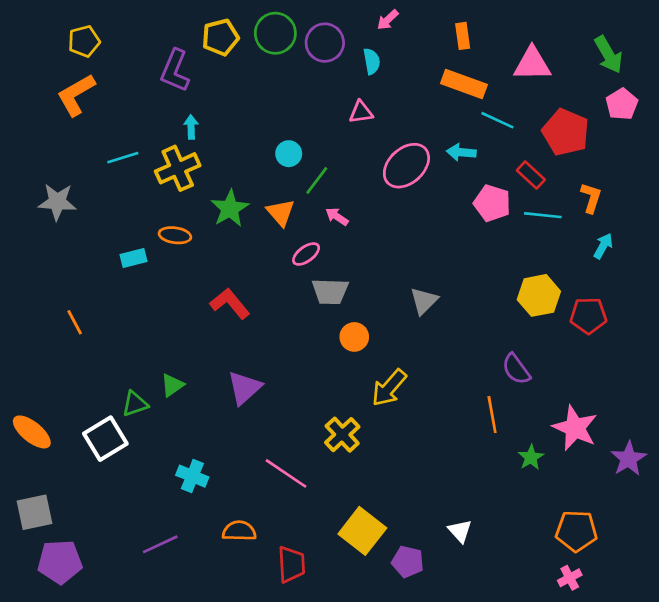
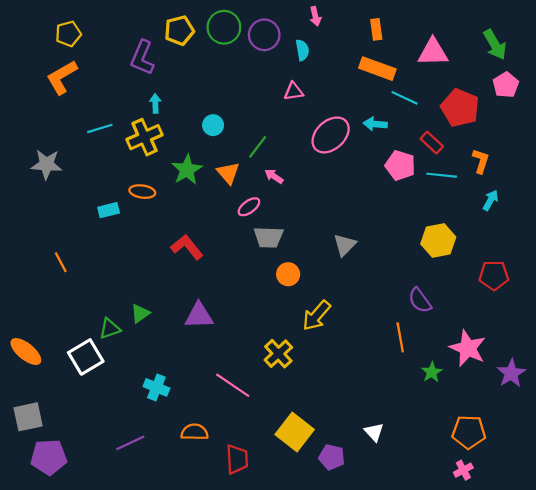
pink arrow: (388, 20) -> (315, 16), turned -60
cyan circle: (289, 154) -> (213, 125), moved
red pentagon: (588, 316) -> (494, 275), moved
purple triangle: (245, 388) -> (199, 316), turned 40

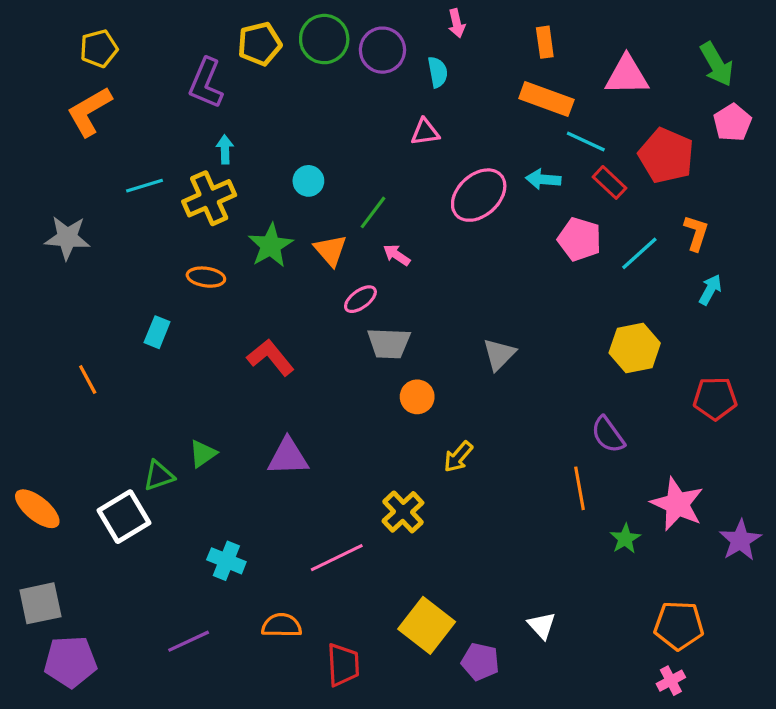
red rectangle: (432, 143) -> (609, 182), moved
cyan line: (442, 175) -> (639, 253), turned -48
cyan rectangle: (109, 210) -> (157, 332), moved, turned -54
yellow arrow: (316, 316) -> (458, 457), size x0.7
pink line: (233, 385) -> (337, 558), turned -60

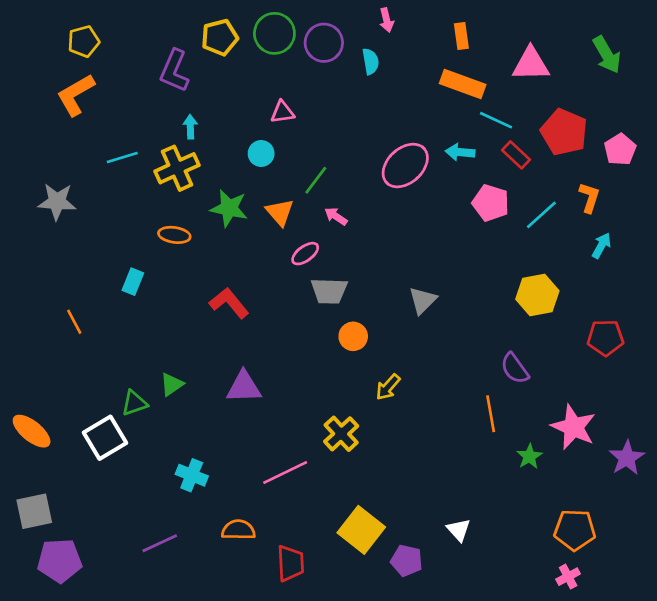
pink pentagon: (732, 123) -> (620, 149), moved
pink triangle: (425, 132) -> (282, 112), moved
green star: (271, 246) -> (229, 208), turned -30

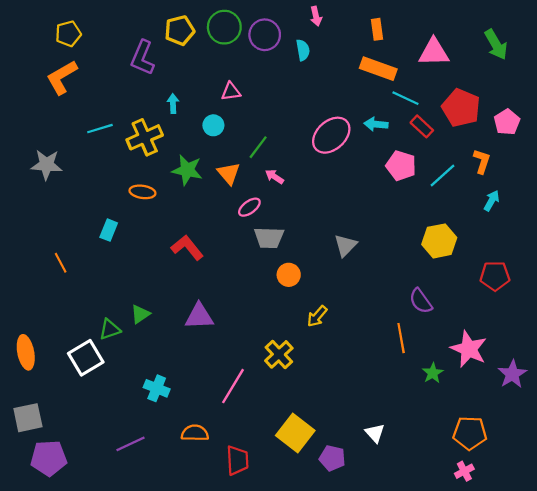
cyan arrow: (190, 127) -> (173, 104), moved
orange ellipse: (32, 431) -> (26, 352), turned 40
pink line: (285, 472) -> (233, 386), turned -33

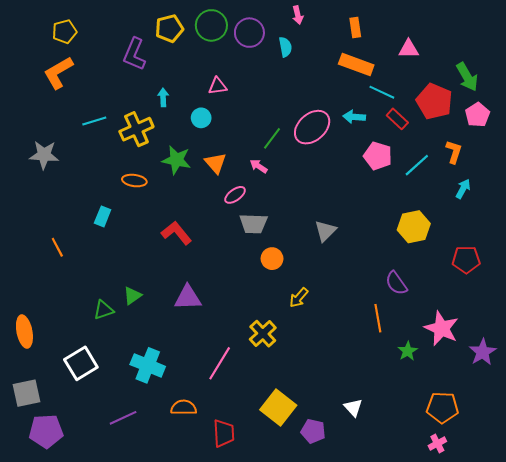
green arrow: (496, 45) -> (467, 77), moved
pink triangle: (434, 52) -> (409, 49), size x0.7
green line: (258, 147) -> (272, 138), moved
white square: (86, 358) -> (81, 363), moved
cyan cross: (157, 388) -> (148, 365), size x1.4

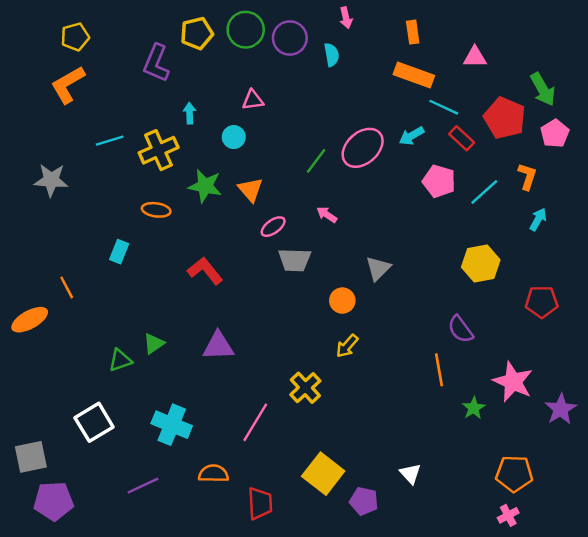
cyan arrow: (354, 117) -> (412, 136), turned -35
pink arrow: (259, 166) -> (327, 215), moved
orange circle: (272, 259) -> (342, 301), moved
orange ellipse: (24, 332) -> (30, 320), moved, turned 72

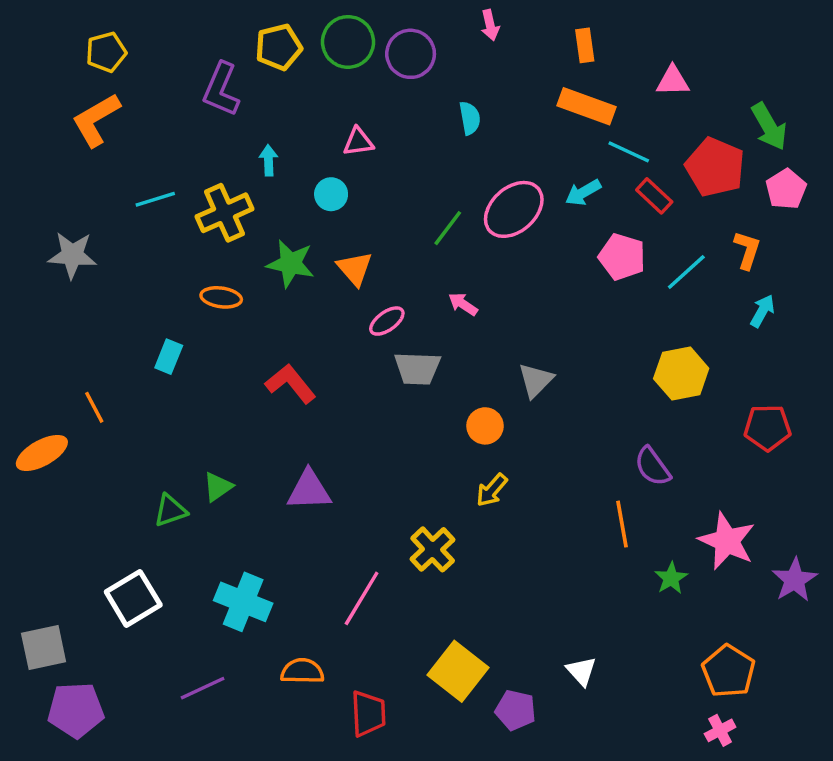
cyan semicircle: (332, 55) -> (470, 118), moved
orange pentagon: (514, 474) -> (729, 671), turned 30

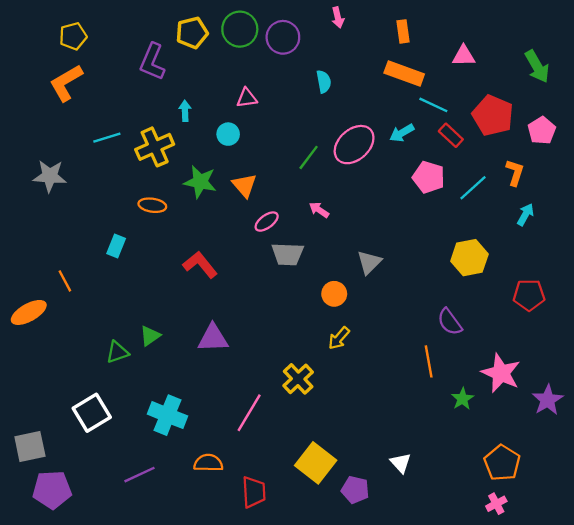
green arrow: (769, 127) -> (537, 66), moved

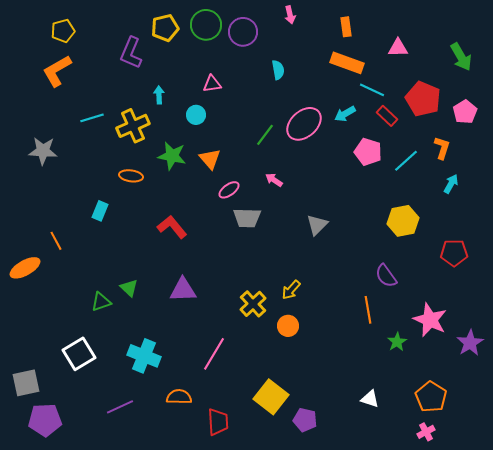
orange circle: (334, 294) -> (288, 326), moved
green triangle: (150, 336) -> (129, 288), turned -42
yellow cross: (298, 379) -> (253, 304), moved
white triangle: (401, 463) -> (370, 399), moved, turned -30

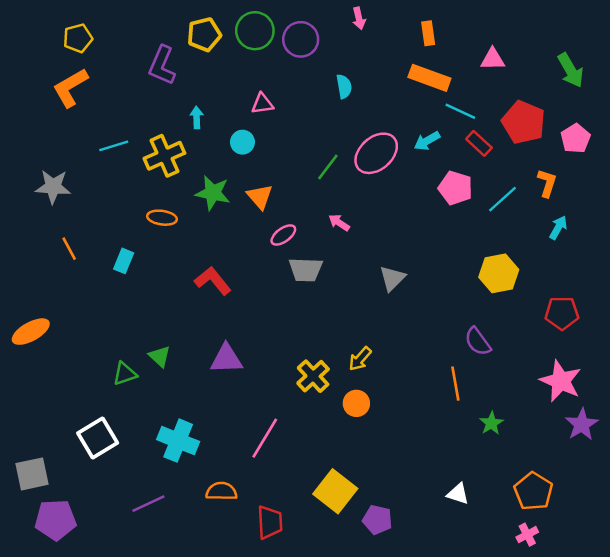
orange line: (56, 241) -> (69, 249), moved
pink star: (430, 320) -> (561, 381), moved

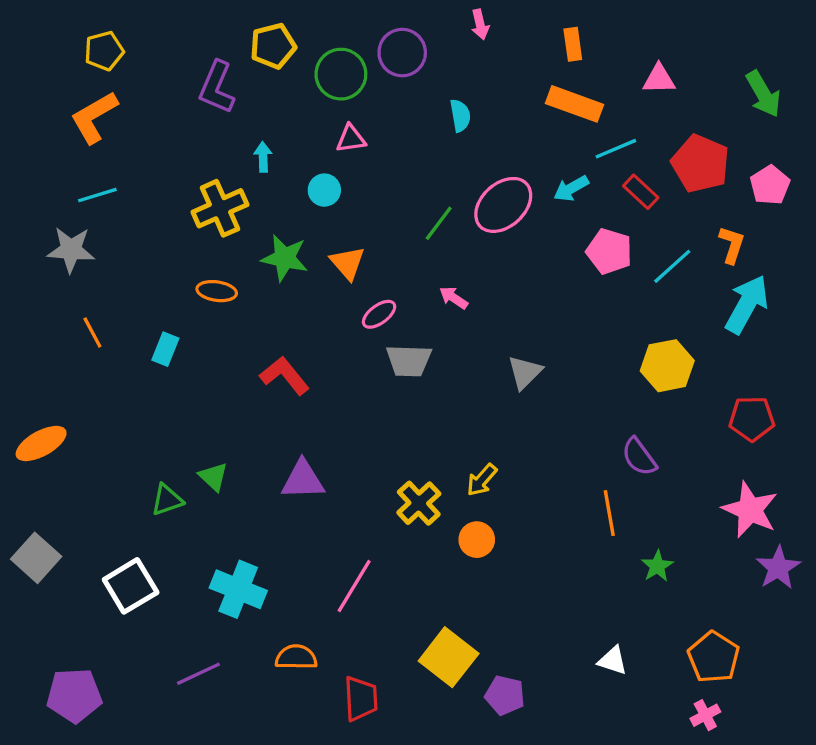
green circle: (255, 31) -> (341, 74), moved
cyan line: (460, 111) -> (616, 149), turned -48
cyan line: (114, 146) -> (97, 195), moved
cyan arrow: (558, 228) -> (747, 304), size x1.8
gray square: (32, 474) -> (36, 558), moved, turned -36

